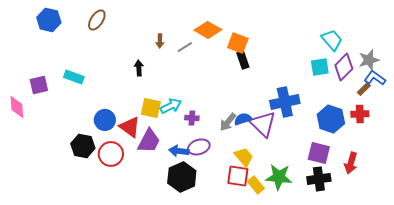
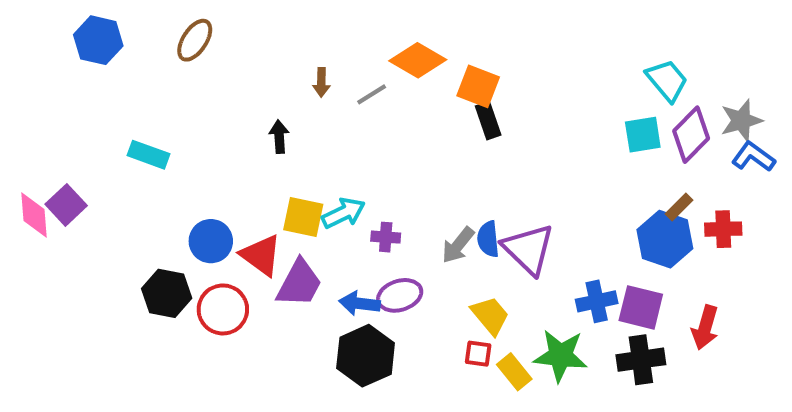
purple square: (39, 85) -> (66, 205), moved, turned -30
brown rectangle: (364, 89) -> (679, 207), moved
blue cross: (285, 102) -> (597, 301), moved, size x0.7
blue semicircle: (243, 119) -> (488, 239), turned -78
red square: (238, 176) -> (478, 354), size x0.6

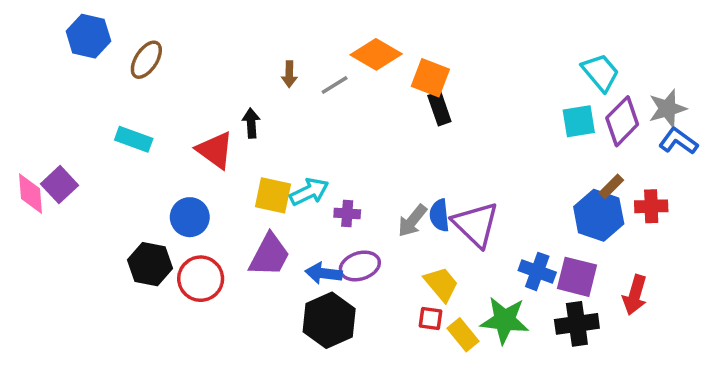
brown ellipse: (195, 40) -> (146, 60), moved
red triangle: (261, 255) -> (215, 150), moved
blue cross: (597, 301) -> (537, 271), turned 32

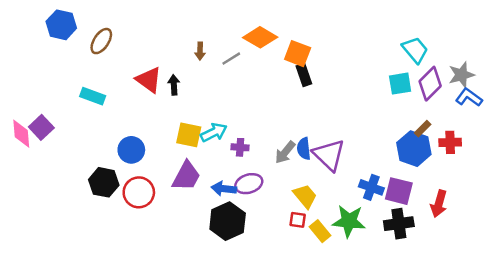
red triangle: (215, 150) -> (149, 80), moved

